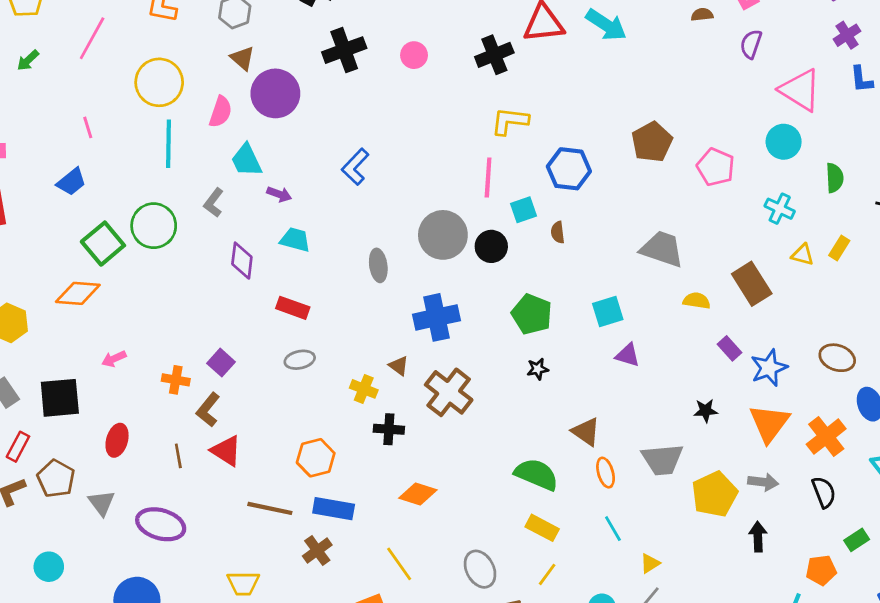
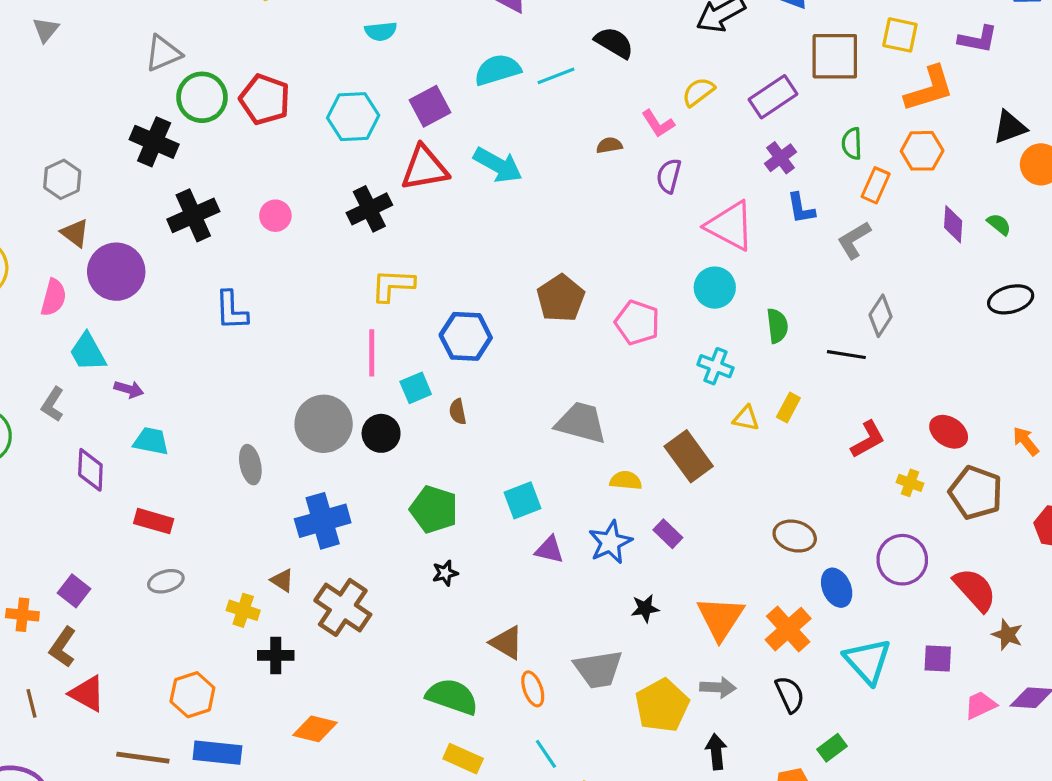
blue L-shape: (355, 167) -> (231, 310), moved, turned -42
blue star: (769, 368) -> (610, 542), moved

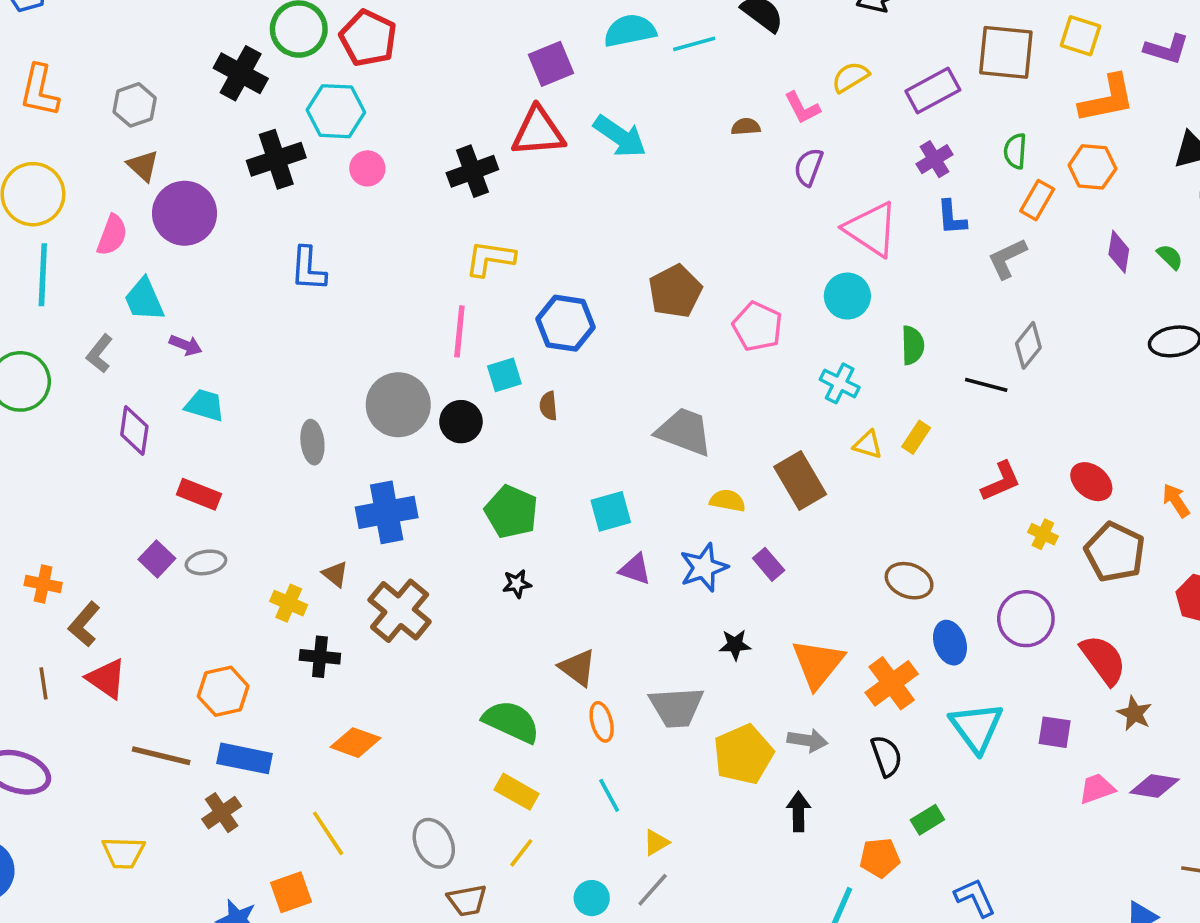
cyan hexagon: (353, 117) -> (336, 111), moved
purple square: (74, 591) -> (157, 559), moved

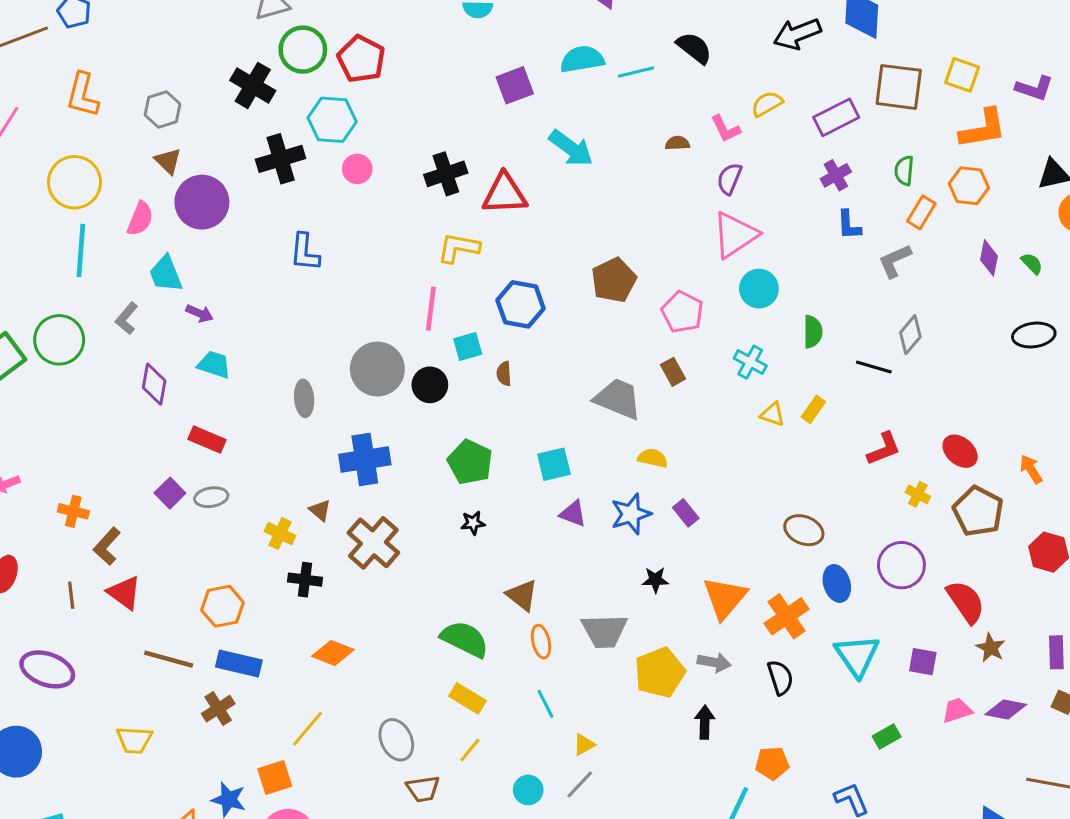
red triangle: (538, 132) -> (505, 194), moved
pink triangle: (871, 229) -> (735, 235), moved, turned 51
brown rectangle: (800, 481) -> (673, 372), moved, size x0.6
green rectangle: (927, 820) -> (887, 736), moved
yellow line: (328, 833) -> (307, 729), turned 72

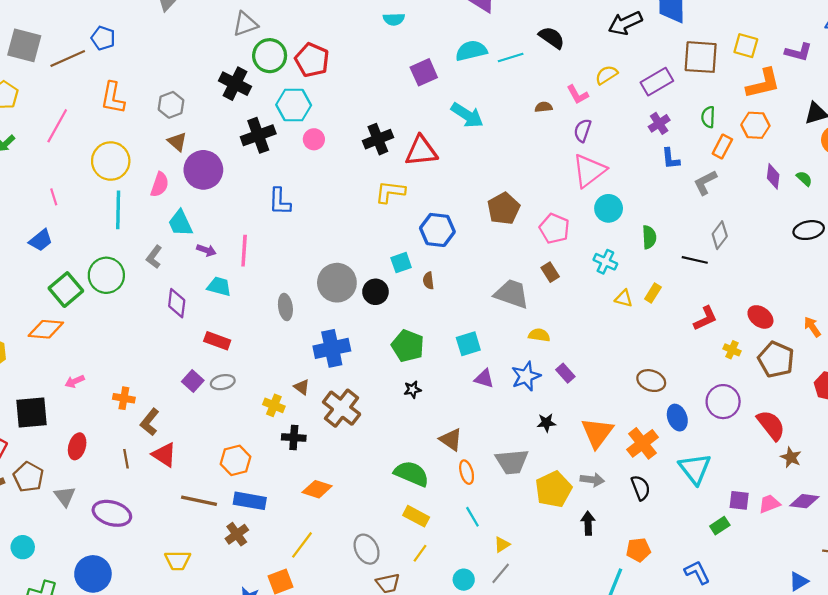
pink line: (431, 309) -> (244, 251), moved
purple square: (923, 662) -> (739, 500), moved

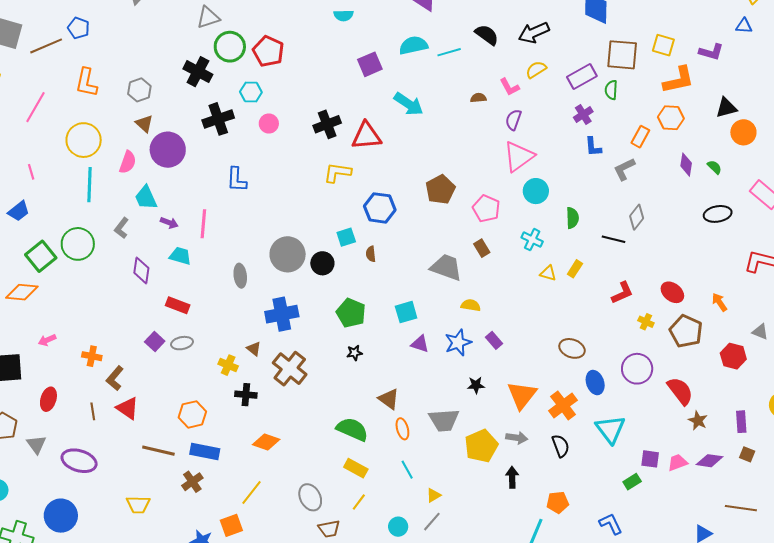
black arrow: (625, 23) -> (534, 33), moved
cyan hexagon: (294, 105) -> (251, 92), size x0.7
green semicircle: (708, 117) -> (611, 90), moved

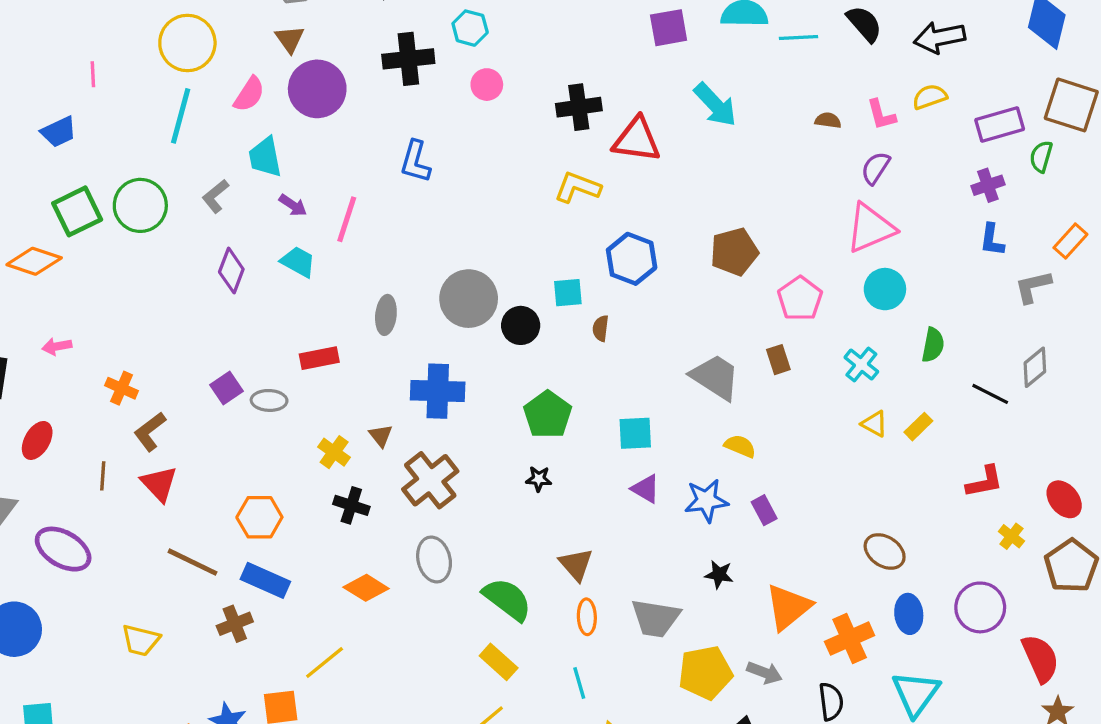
red rectangle: (178, 305) -> (319, 358), moved, turned -45
gray ellipse: (310, 497) -> (434, 560), moved

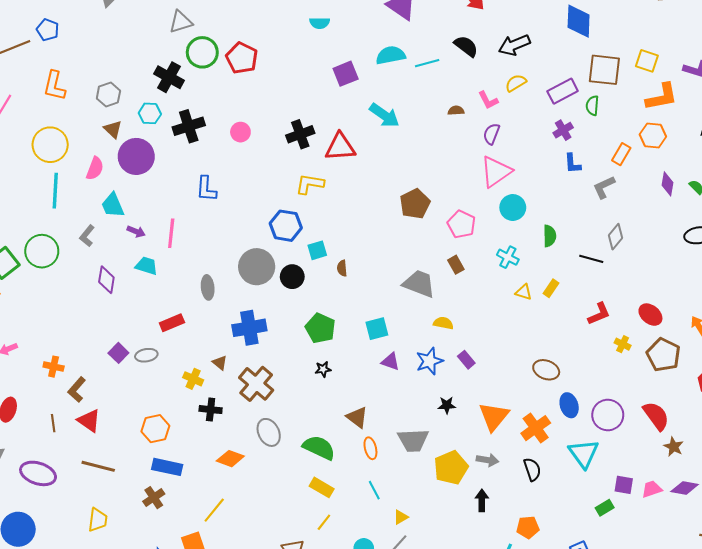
cyan hexagon: (470, 28) -> (150, 113), moved
blue hexagon: (632, 259) -> (286, 226), moved
brown line: (193, 562) -> (98, 466), moved
purple circle: (980, 607) -> (608, 415), moved
yellow trapezoid: (141, 640) -> (98, 520), turned -85

